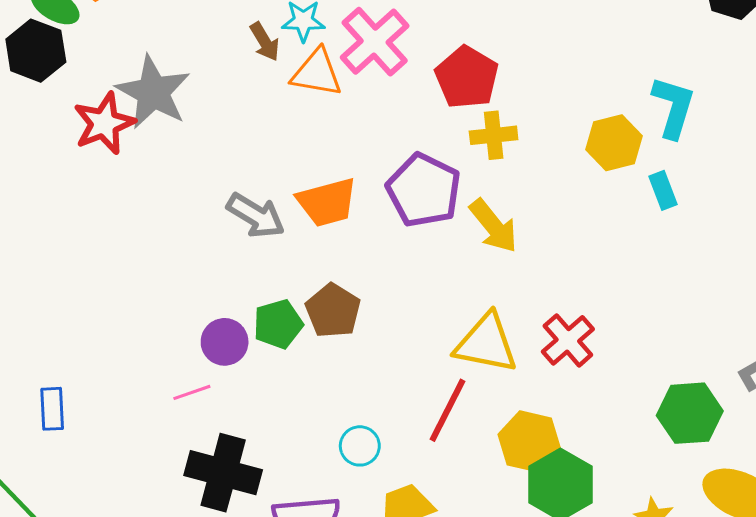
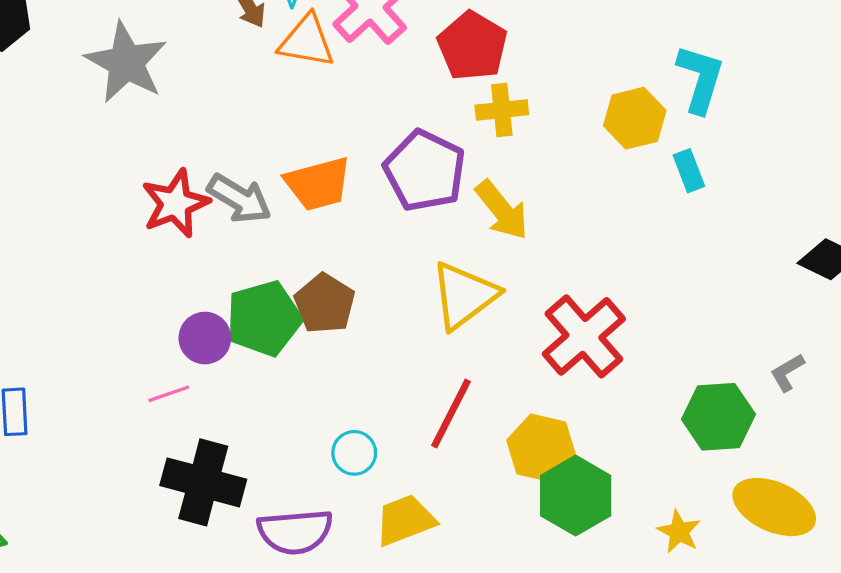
red star: (104, 123) -> (175, 203), moved
green pentagon: (278, 324) -> (264, 318), size x1.4
red cross: (568, 340) -> (584, 336), size x1.4
yellow triangle: (486, 343) -> (464, 295), moved, turned -48

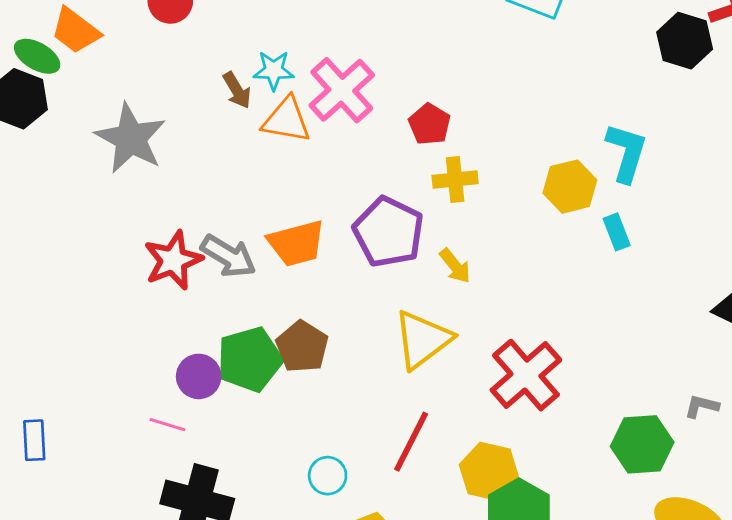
red pentagon: (472, 46) -> (430, 124), size x0.7
yellow arrow: (502, 210) -> (455, 266), size x0.7
gray L-shape: (787, 372) -> (702, 406), turned 44
pink line: (169, 394) -> (167, 425), turned 36

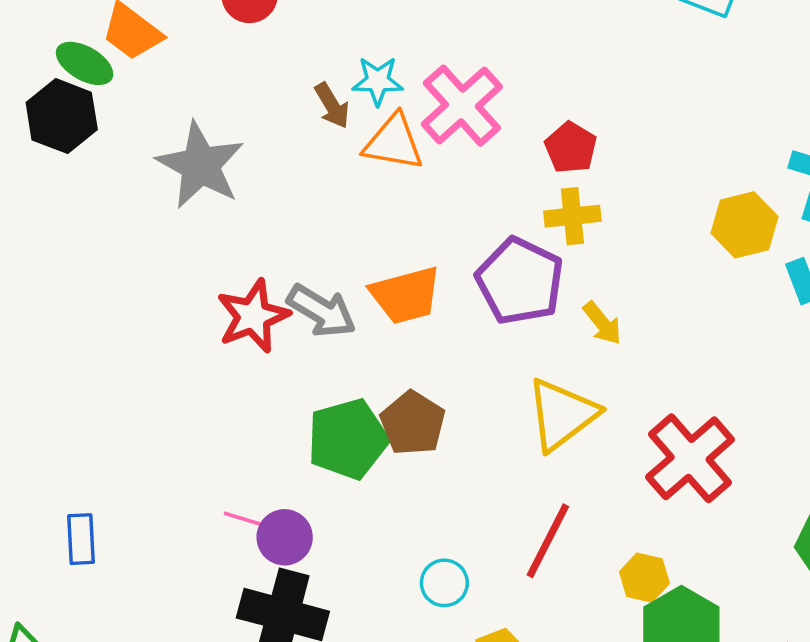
yellow cross: (455, 179) -> (572, 216), moved
purple circle: (199, 376) -> (285, 537), moved
yellow hexagon: (489, 471) -> (644, 578), size x0.7

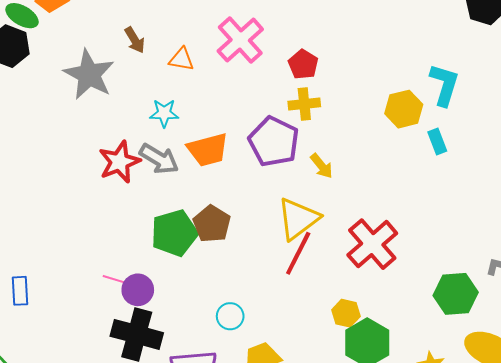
cyan star: (378, 81) -> (164, 113), moved
brown arrow: (332, 106) -> (135, 40), moved
orange triangle: (393, 142) -> (181, 59), moved, size x0.7
red line: (548, 541) -> (298, 253), moved

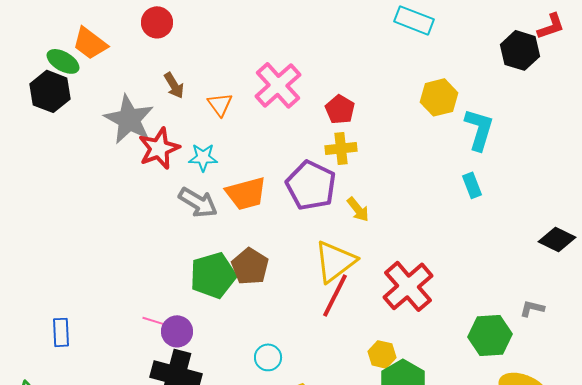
orange triangle: (181, 59) -> (220, 104), turned 44
yellow hexagon: (404, 109) -> (439, 97), moved
red star: (119, 162) -> (159, 148), moved

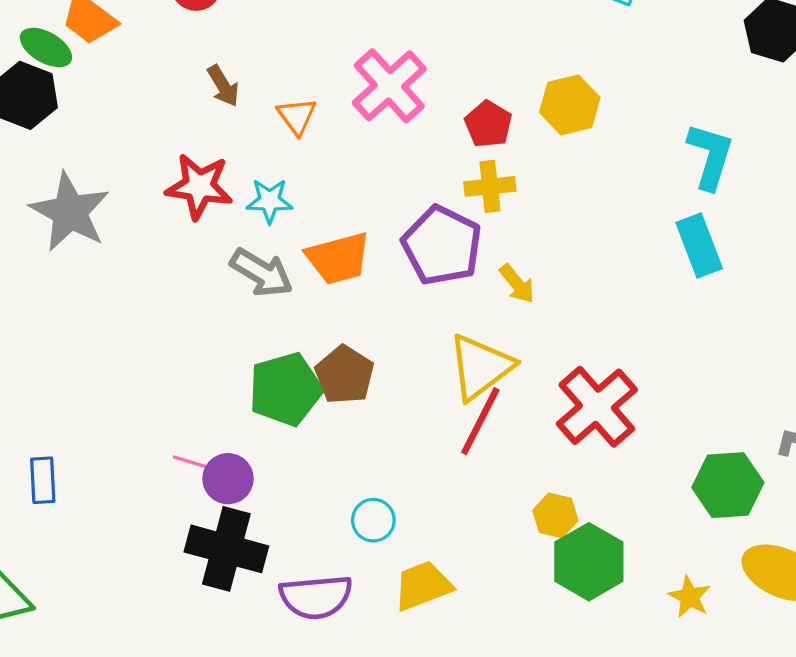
yellow hexagon: (439, 97) -> (570, 105), moved
gray star: (129, 119) -> (70, 212), moved
red star: (159, 148) -> (199, 186), turned 30
cyan rectangle: (472, 185) -> (699, 246), size x1.5

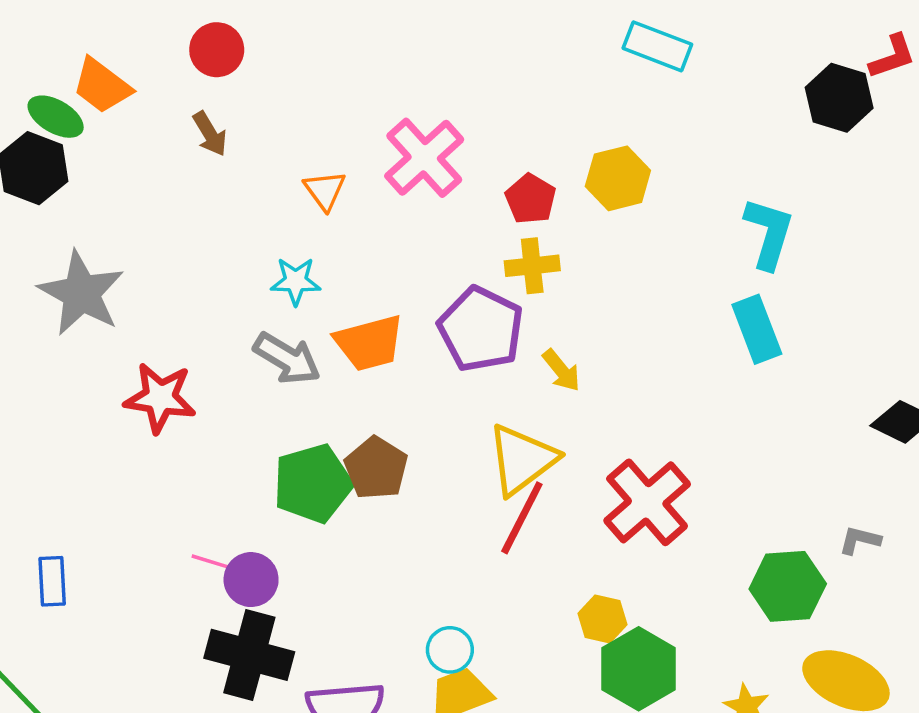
brown arrow: (223, 86) -> (210, 134), moved
red star: (199, 186) -> (160, 398), moved
cyan circle: (373, 520) -> (450, 650), moved

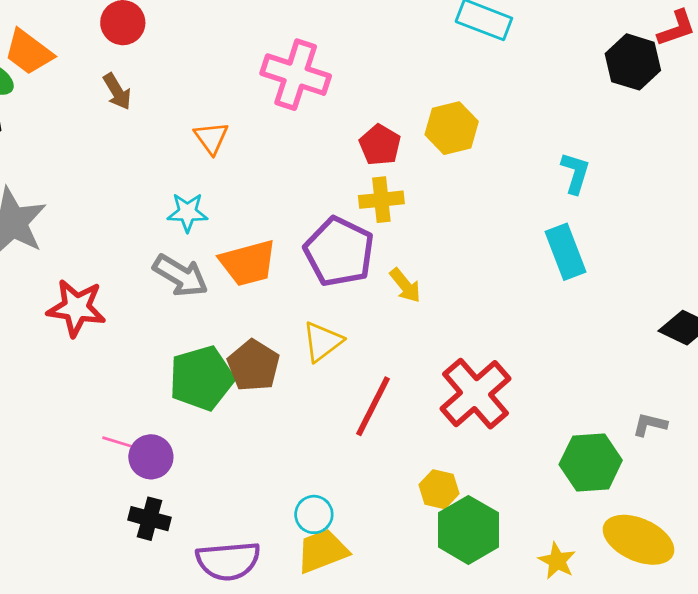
pink cross: (424, 158) -> (296, 75), moved, turned -30
cyan L-shape: (769, 233) -> (575, 173), size x0.7
yellow triangle: (522, 460) -> (322, 342), moved, size x0.7
black cross: (249, 655) -> (150, 519), size x0.6

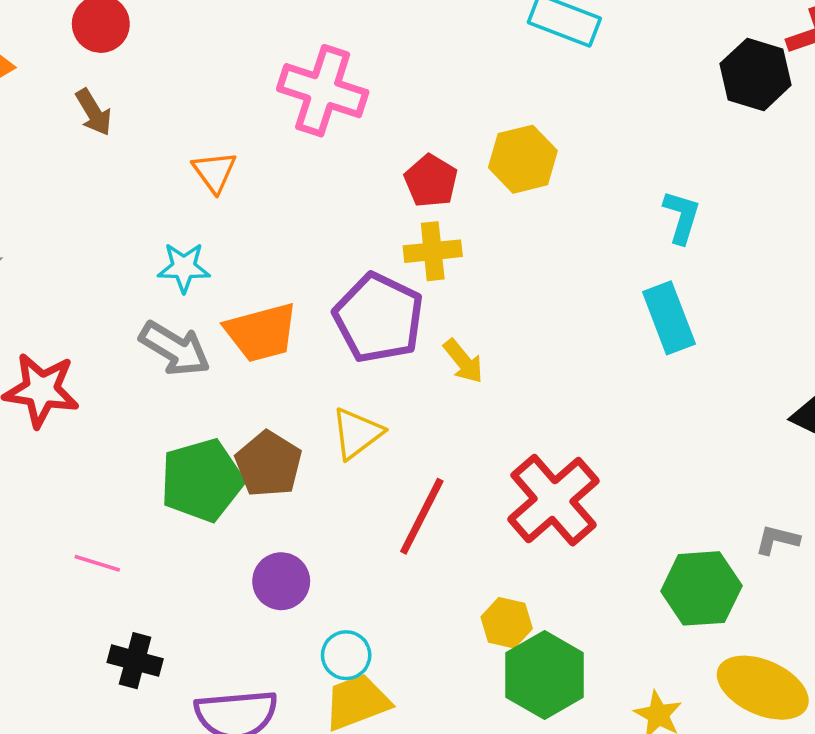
purple circle: (151, 457) -> (281, 581), moved

